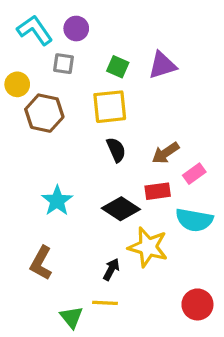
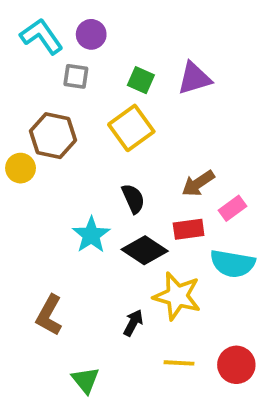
yellow circle: (17, 84) -> (21, 168), moved
yellow square: (110, 107) -> (131, 128), turned -30
black semicircle: (116, 150) -> (133, 199), moved
cyan star: (57, 201) -> (91, 235), moved
yellow line: (105, 303) -> (179, 363), moved

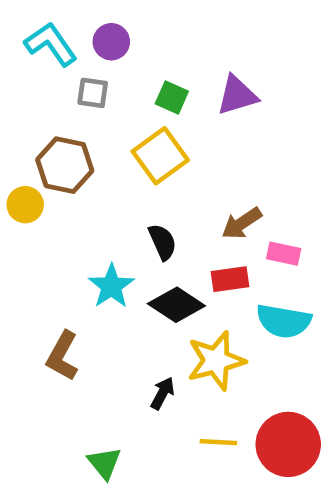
pink rectangle: (233, 208) -> (284, 254), turned 48
yellow star: (177, 296) -> (216, 361), turned -30
brown L-shape: (49, 315) -> (62, 356), moved
red circle: (236, 365) -> (288, 444), size x1.4

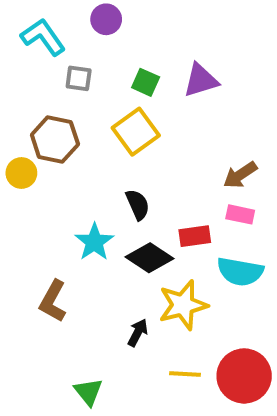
purple circle: (111, 42) -> (106, 19), moved
brown arrow: (242, 223) -> (240, 175), moved

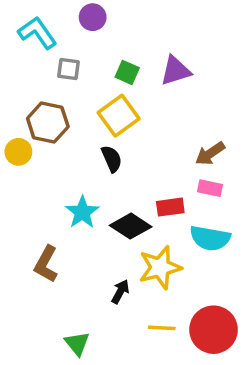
black semicircle: (138, 205) -> (112, 159), moved

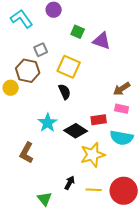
gray square: (68, 69) -> (41, 50), moved, turned -32
purple triangle: (176, 71) -> (102, 41), turned 36
green square: (127, 72) -> (78, 32), moved
yellow square: (119, 116) -> (69, 67), turned -30
black arrow: (120, 292) -> (70, 183), moved

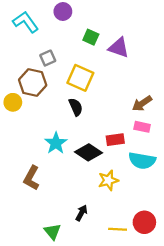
yellow star: (93, 155) -> (108, 180), size x0.7
yellow line: (94, 190) -> (118, 229), moved
red circle: (124, 191) -> (144, 222), size x0.7

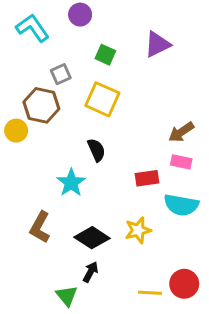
green square: (91, 37) -> (105, 55), moved
purple triangle: (119, 48) -> (157, 44), moved, turned -45
black semicircle: (76, 107) -> (96, 150), moved
black diamond: (88, 152) -> (92, 238), moved
black arrow: (82, 213) -> (90, 272), moved

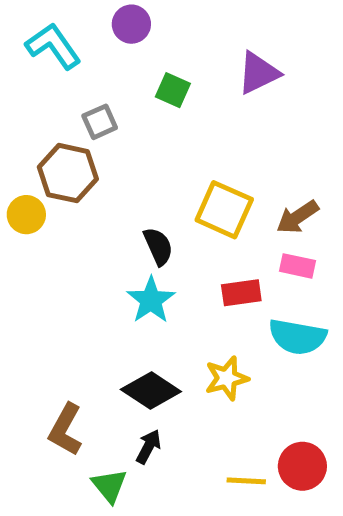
yellow square: (102, 99) -> (224, 210), moved
cyan star: (71, 183) -> (151, 300), moved
brown L-shape: (40, 227) -> (65, 430), moved

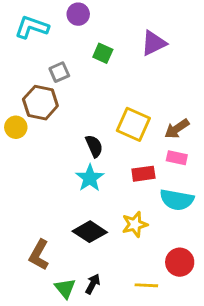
cyan L-shape: (53, 46) -> (32, 27), turned -36
black arrow: (148, 447) -> (93, 284), moved
red circle: (302, 466) -> (180, 262), moved

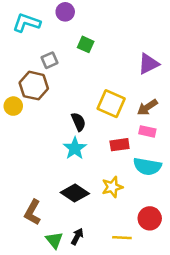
purple triangle: (154, 43) -> (148, 64), moved

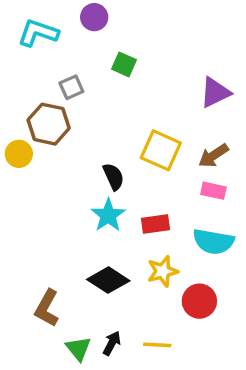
red rectangle: (120, 145) -> (156, 224), moved
red circle: (150, 218) -> (199, 301), moved
yellow line: (122, 238) -> (157, 345), moved

